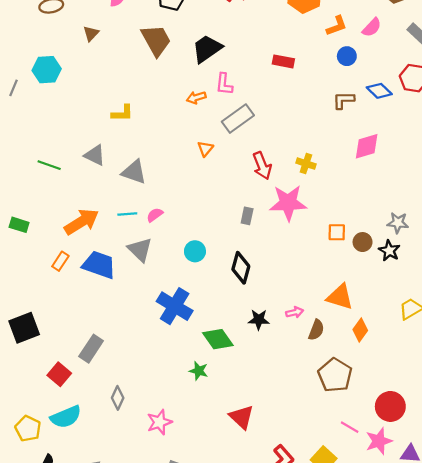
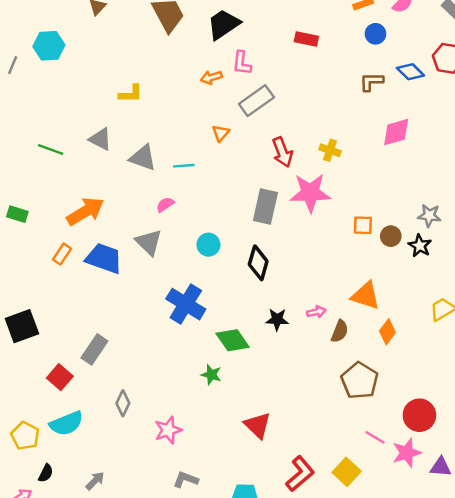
cyan line: (127, 214) -> (184, 166), moved
gray rectangle: (247, 216) -> (265, 207), size x1.8

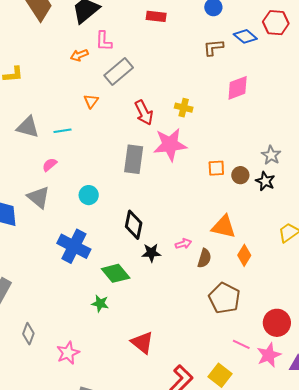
gray star: (429, 215) -> (271, 155), turned 30
black diamond: (258, 263) -> (134, 225), moved

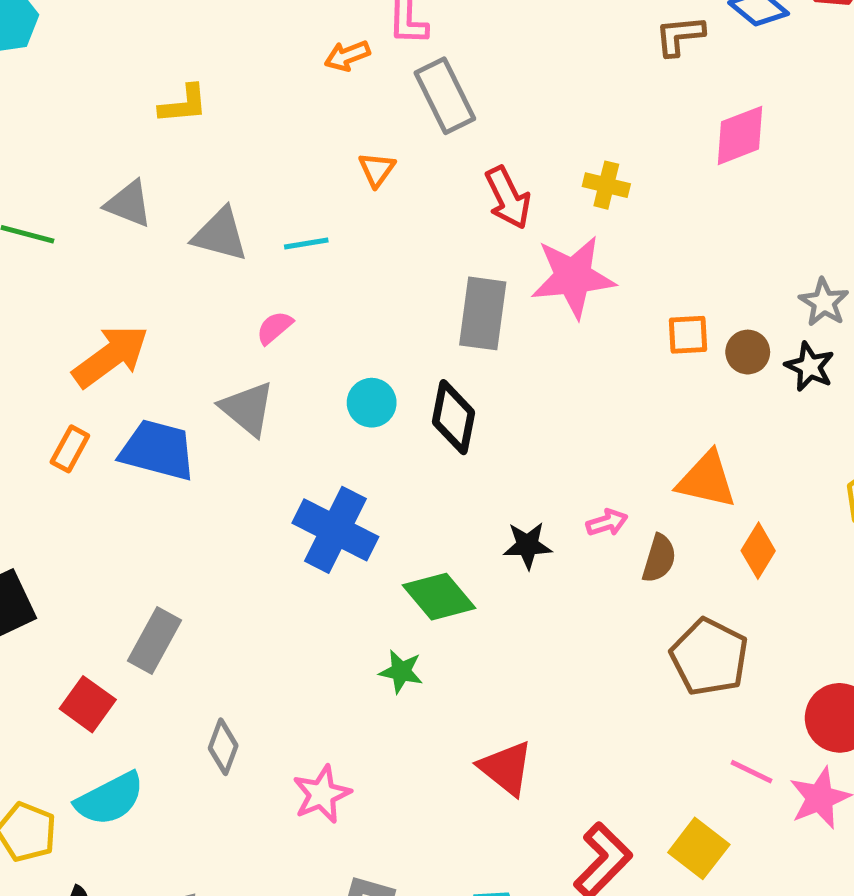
gray rectangle: (119, 71) -> (445, 96), turned -76
black diamond: (134, 225) -> (454, 417), moved

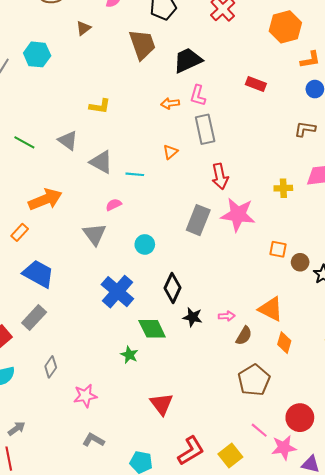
yellow cross: (606, 185) -> (283, 188), moved, turned -30
black diamond: (454, 417) -> (172, 288), moved
blue trapezoid: (158, 450) -> (38, 274), moved
orange diamond: (758, 551) -> (284, 343), turned -30

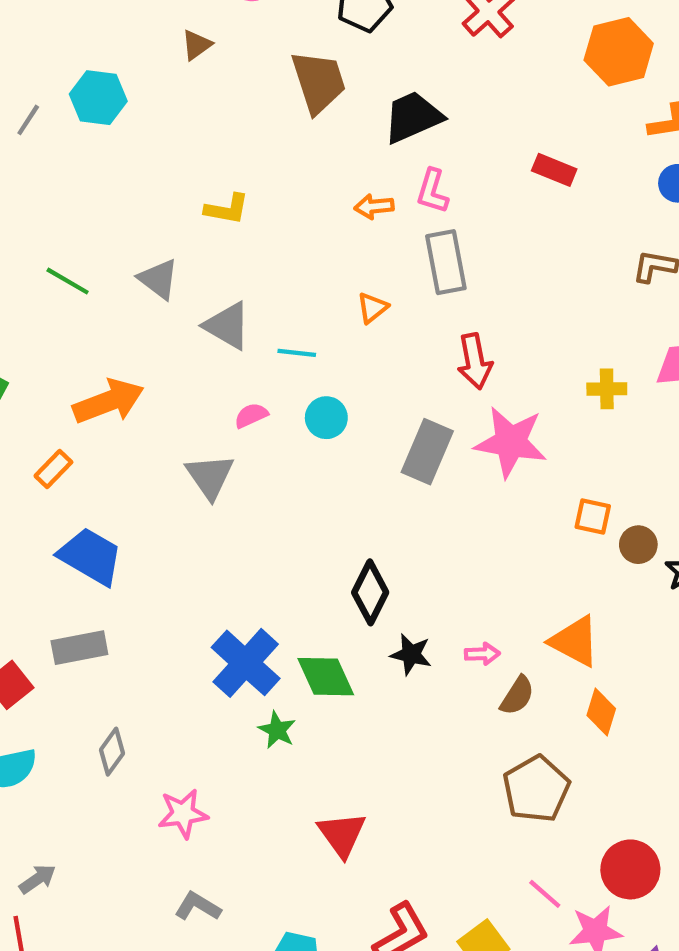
cyan circle: (145, 244) -> (326, 418), moved
blue cross: (117, 292) -> (246, 663), moved
gray rectangle: (34, 318) -> (79, 648), turned 35

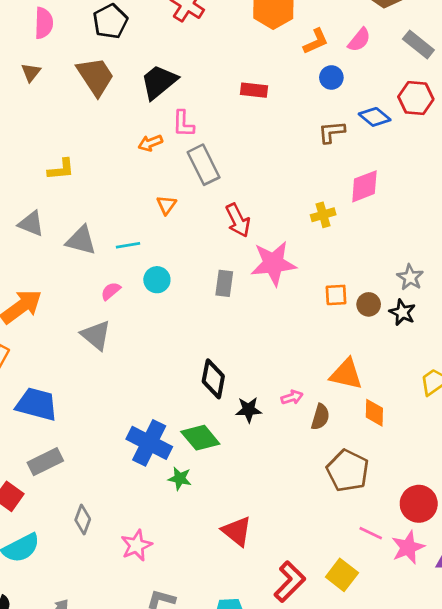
brown triangle: (197, 45) -> (31, 72), moved
gray rectangle: (427, 452) -> (224, 283), size x0.7

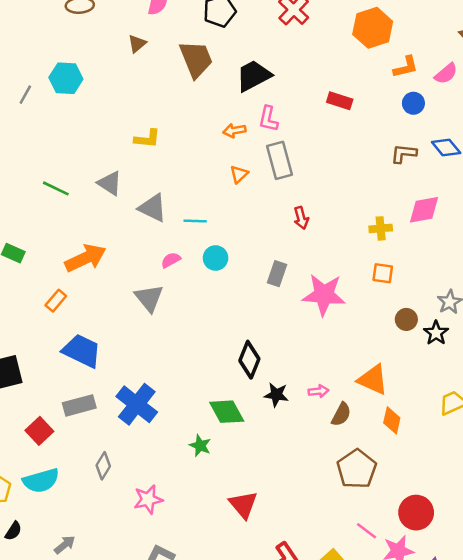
orange triangle: (166, 205) -> (239, 174), moved
red arrow: (238, 220) -> (301, 218), size x0.7
pink star: (273, 263) -> (324, 295), moved
orange square: (336, 295) -> (383, 273), moved
blue cross: (149, 443) -> (137, 404), moved

